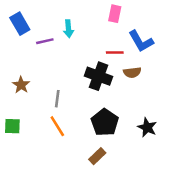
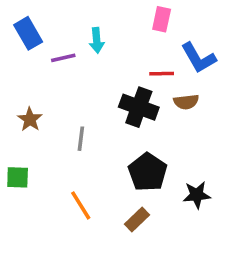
orange line: (57, 126) -> (81, 205), moved
black star: (147, 127) -> (197, 195), moved, turned -30

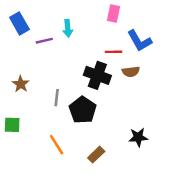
black pentagon: (148, 172) -> (83, 110), moved

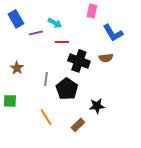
cyan arrow: (68, 28) -> (55, 23), turned -56
red line: (113, 52) -> (62, 42), moved
black star: (138, 137) -> (97, 106), moved

